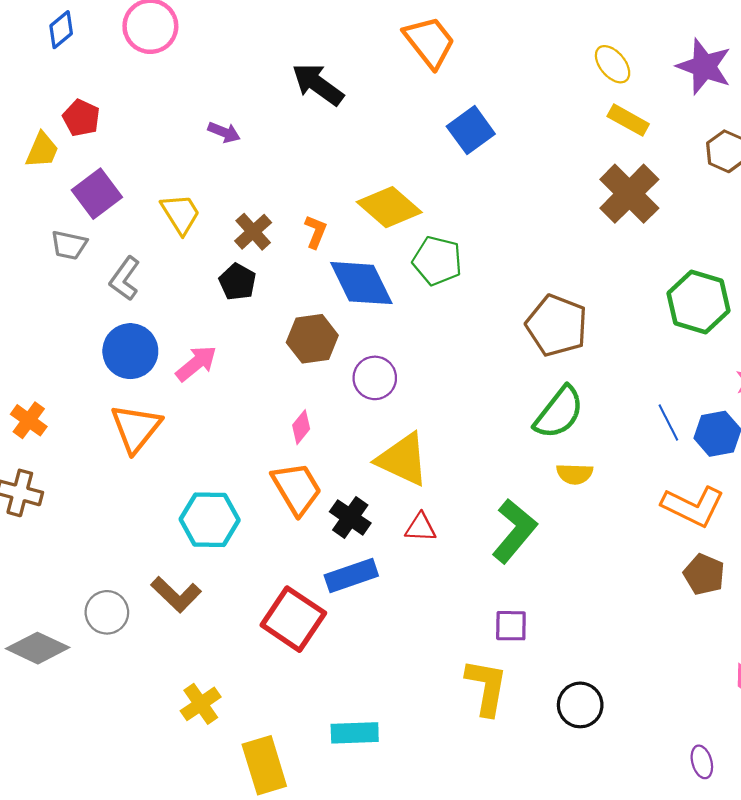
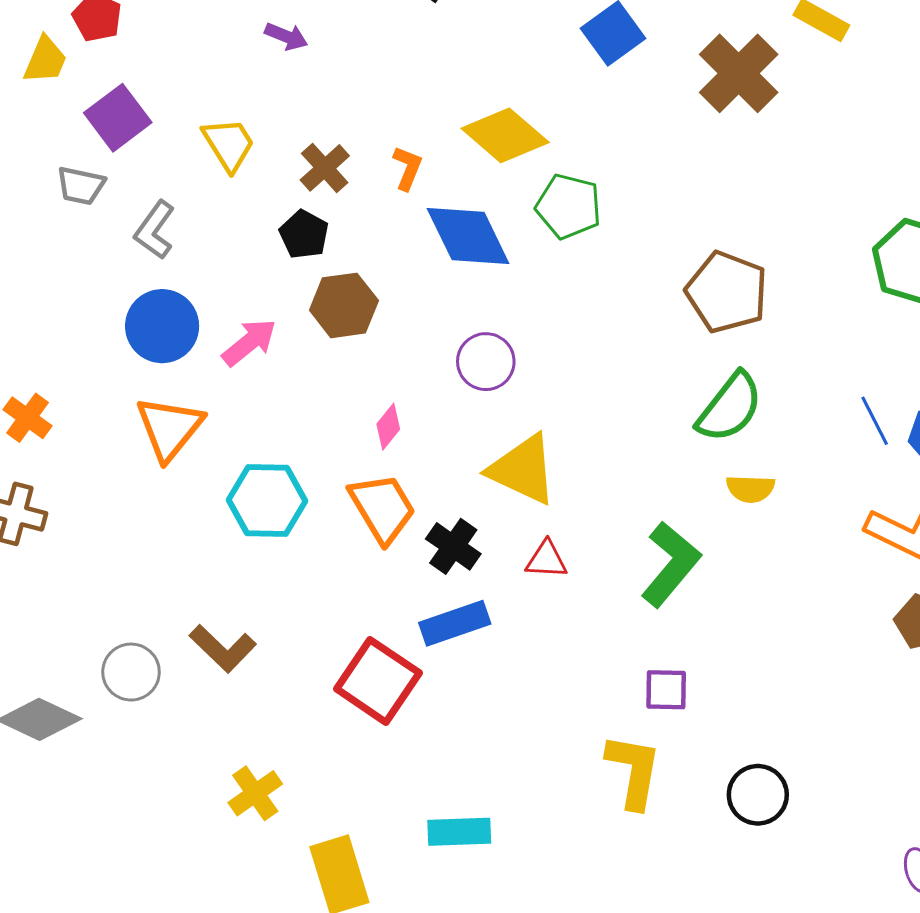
brown cross: (629, 194) -> (739, 73), moved
brown hexagon: (312, 339) -> (344, 305), moved
cyan hexagon: (210, 520) -> (267, 501), moved

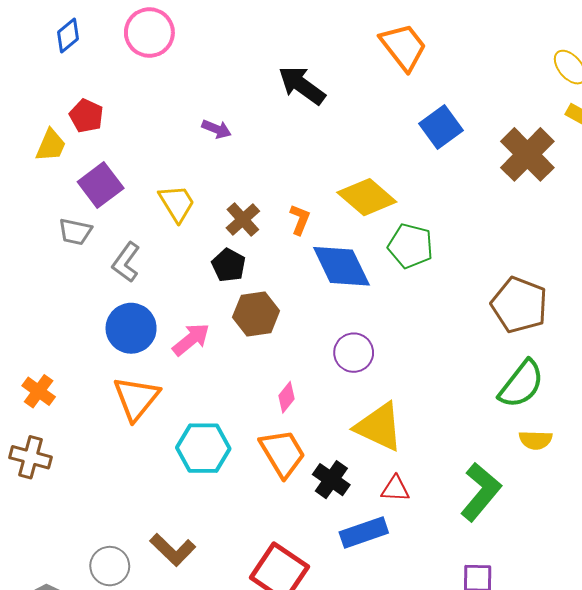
blue rectangle: (455, 623) -> (364, 532), moved

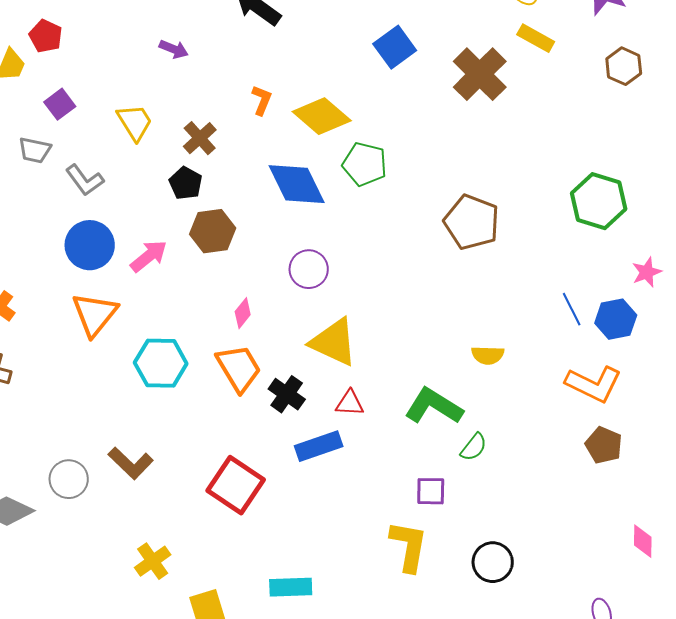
purple square: (101, 185) -> (60, 104), size x0.7
orange L-shape: (300, 219) -> (262, 100), moved
gray L-shape: (126, 262) -> (85, 180), turned -72
green semicircle: (521, 384) -> (474, 447), moved, size x0.6
green L-shape: (481, 492) -> (434, 406), turned -98

